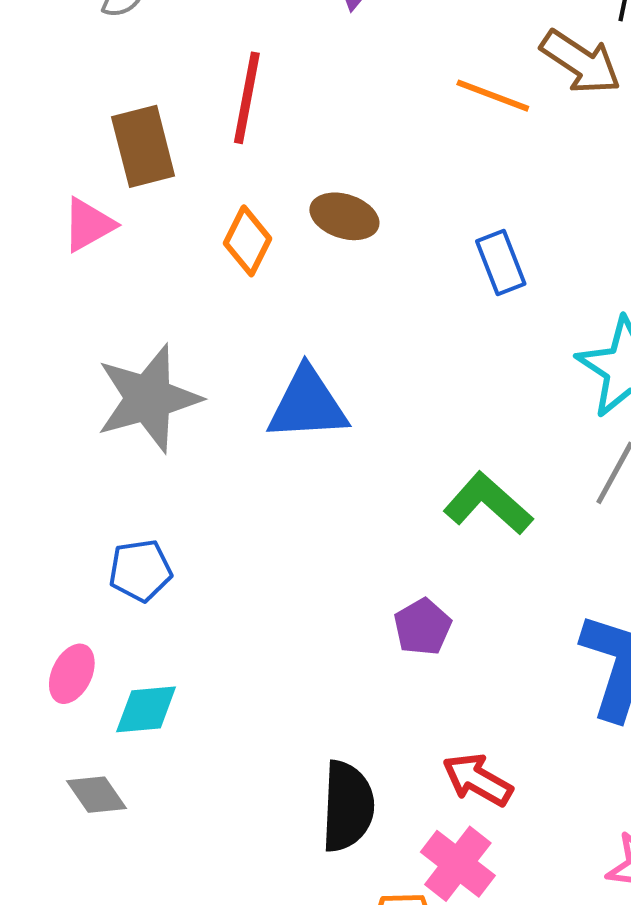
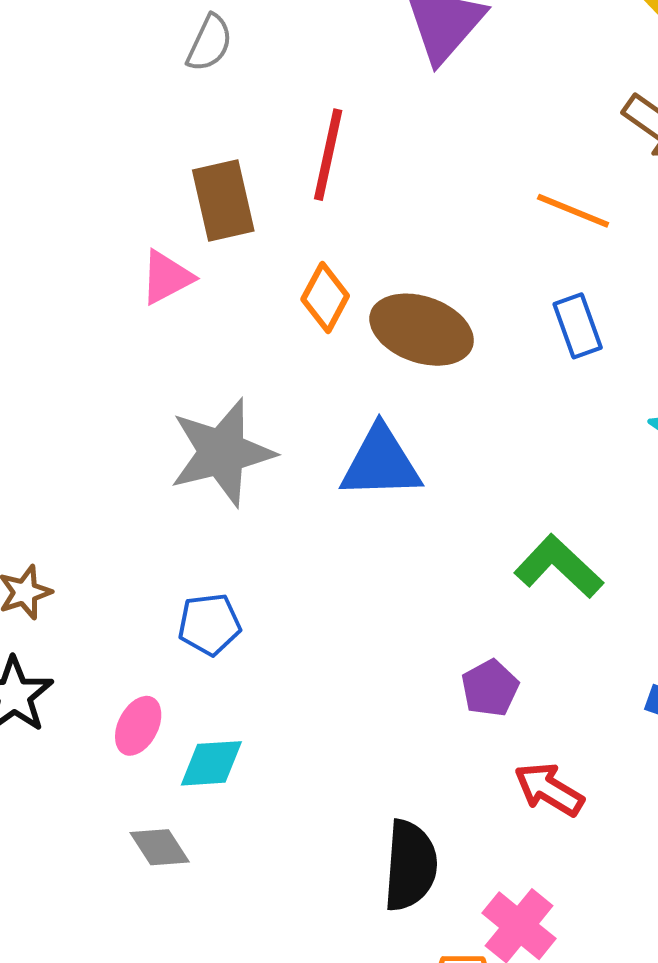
orange line: (493, 96) -> (573, 211), moved
brown ellipse: (344, 216) -> (422, 330), moved, size x1.5
red arrow: (477, 780) -> (549, 789), moved

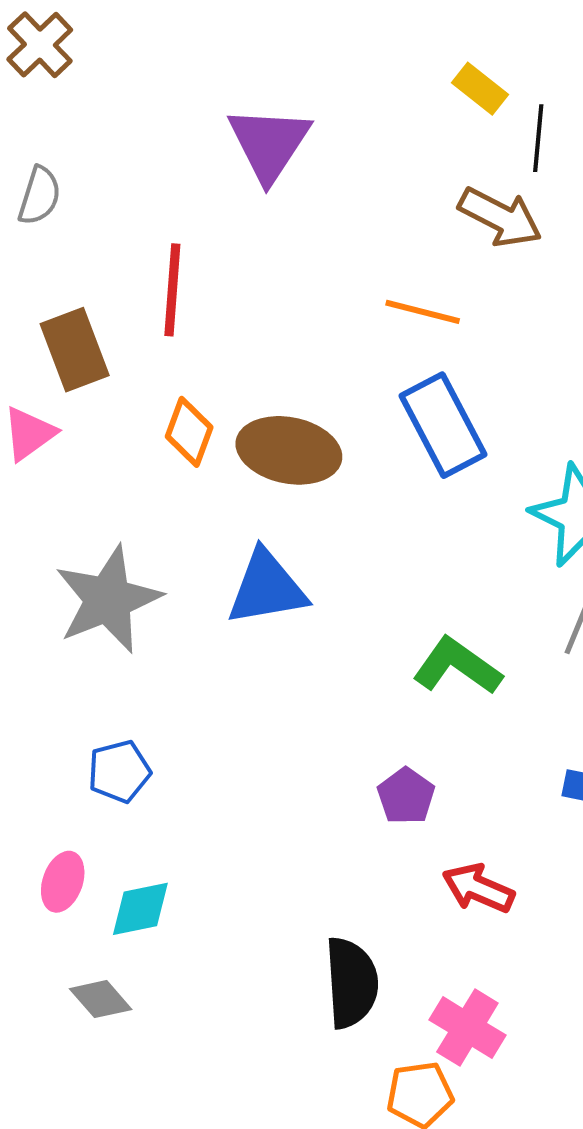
blue rectangle: (578, 326) -> (443, 425), size x1.6

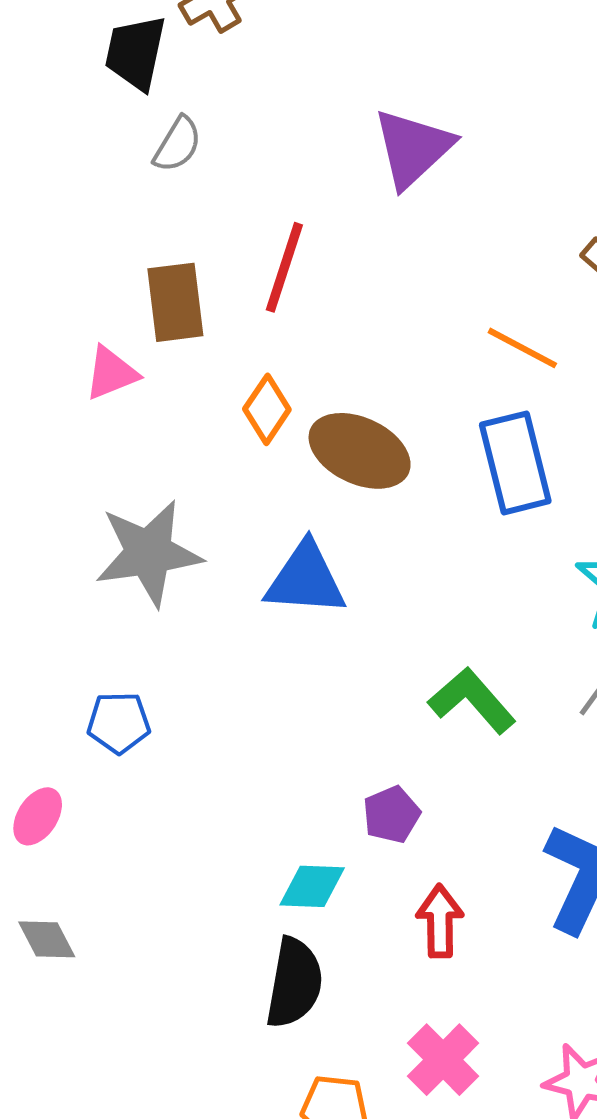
red arrow: (478, 888) -> (440, 921), turned 52
cyan diamond: (140, 909) -> (312, 886), moved
pink cross: (467, 1027) -> (443, 1060), moved

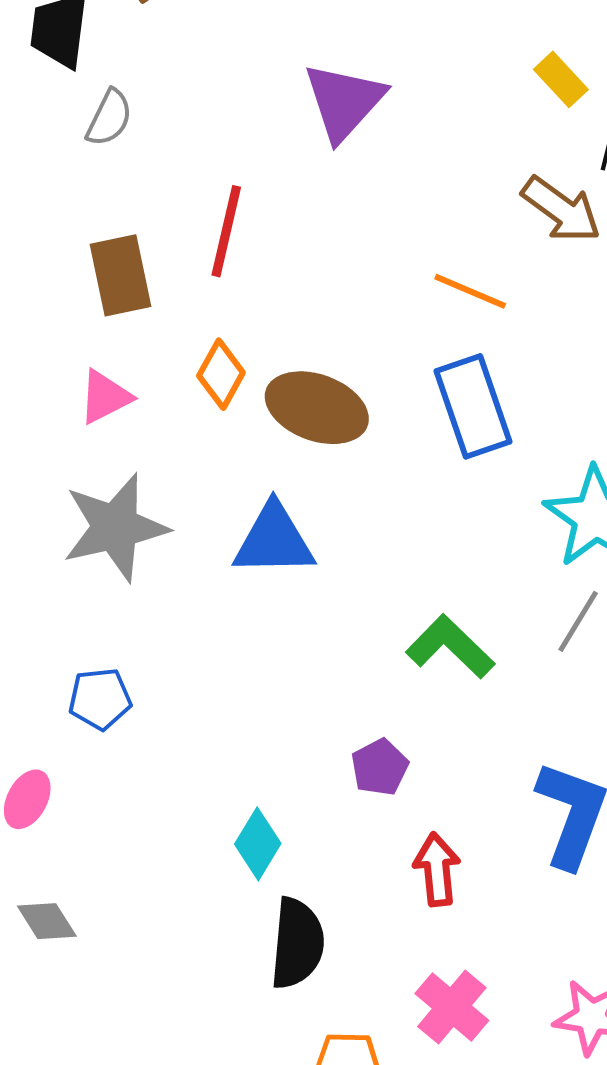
pink triangle: (111, 373) -> (105, 397), moved
cyan diamond: (312, 886) -> (258, 844), moved, turned -56

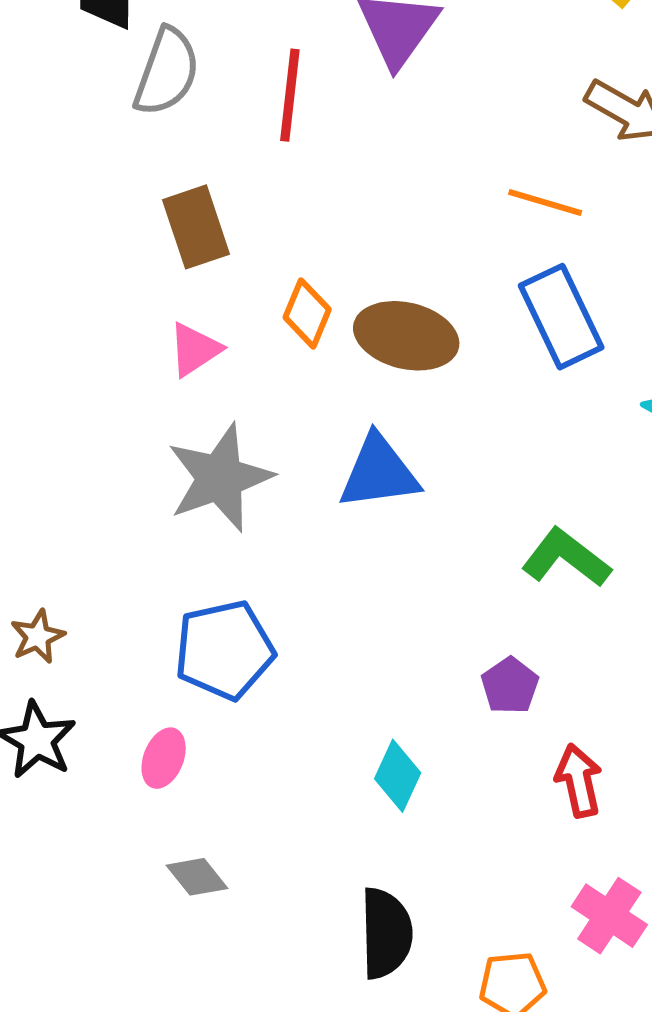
gray semicircle: (109, 118) -> (167, 72), size x1.5
red line: (226, 231) -> (290, 95), moved
blue pentagon: (100, 699) -> (224, 650), size x1.6
black semicircle: (297, 943) -> (386, 933), moved

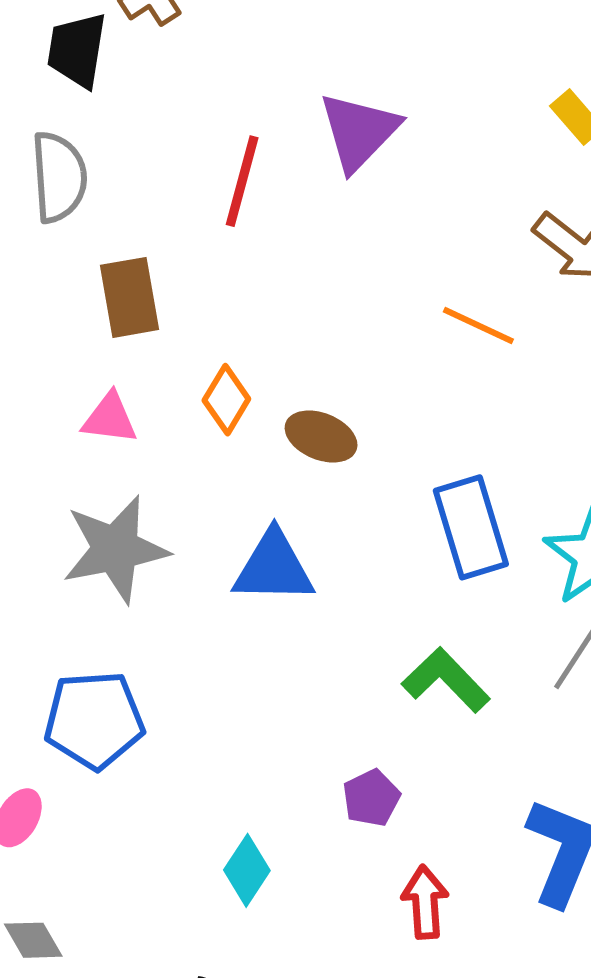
gray semicircle: (167, 72) -> (59, 177), moved, turned -32
blue rectangle: (561, 317) -> (471, 527), moved
brown ellipse: (406, 336) -> (321, 436), size x0.7
pink triangle: (195, 349) -> (110, 418), turned 32

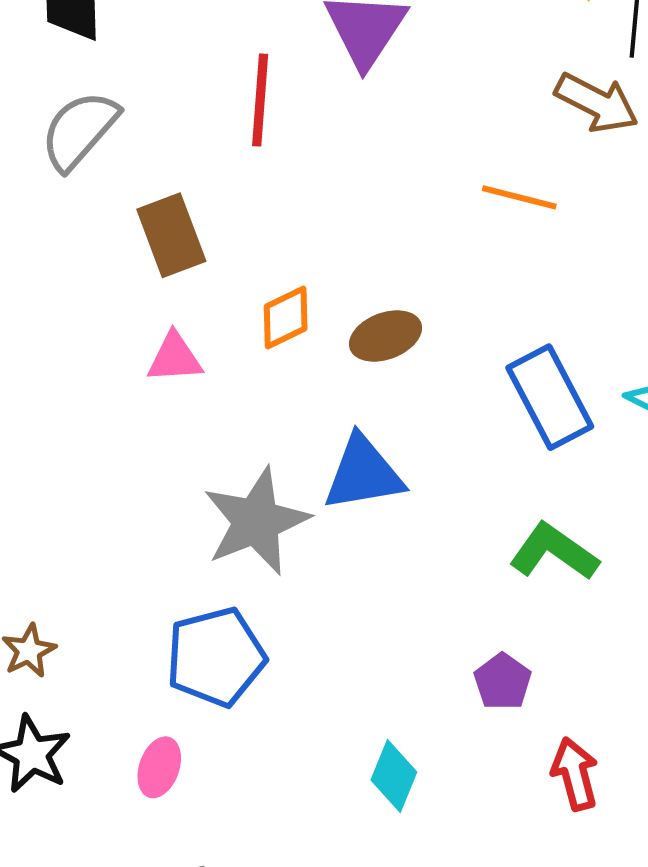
gray semicircle: (59, 177) -> (79, 130), turned -124
orange diamond: (226, 400) -> (286, 318), turned 44
brown ellipse: (321, 436) -> (385, 336), turned -32
gray star: (115, 549) -> (256, 521), moved

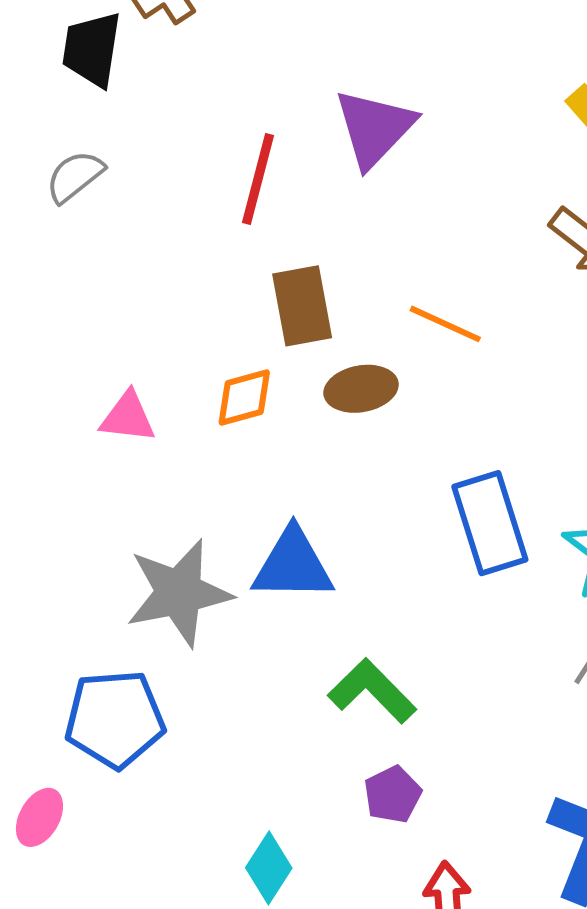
gray semicircle: (79, 130) -> (75, 176), size x0.7
orange line: (519, 197) -> (445, 324), moved
brown rectangle: (171, 235) -> (302, 306), moved
brown ellipse: (385, 336) -> (361, 389), moved
green L-shape: (554, 552) -> (372, 691), moved

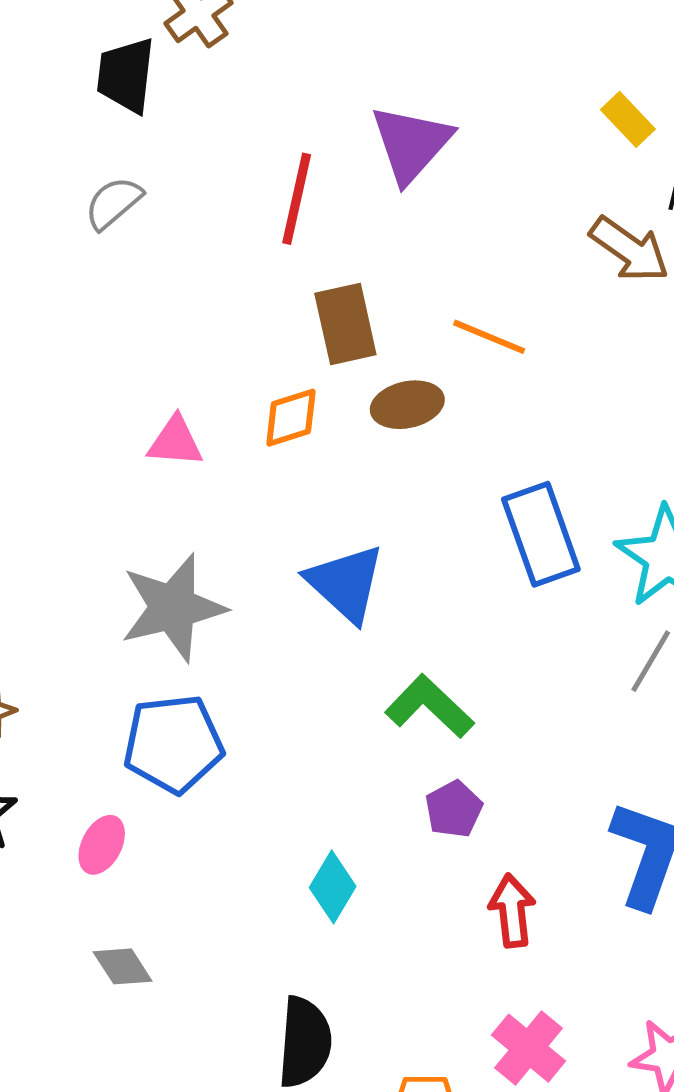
blue triangle: (293, 565) -> (346, 583), turned 44
gray star: (179, 593) -> (173, 608), moved

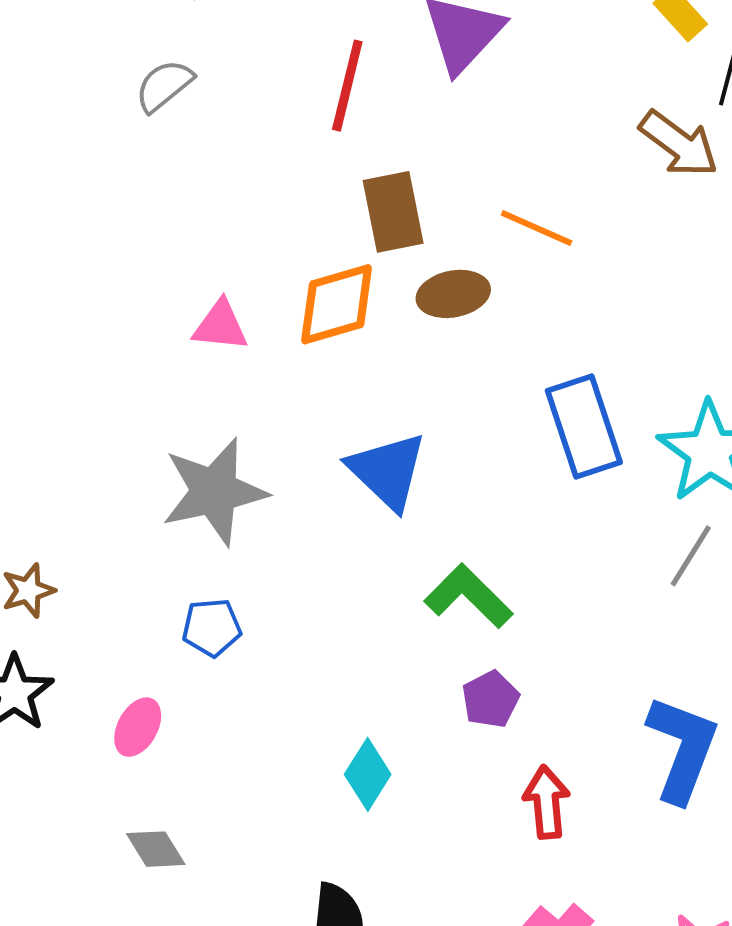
orange diamond: (291, 418) -> (337, 304), size x1.4
blue pentagon: (173, 744) -> (212, 628), size x0.6

